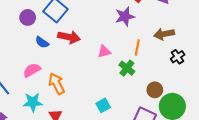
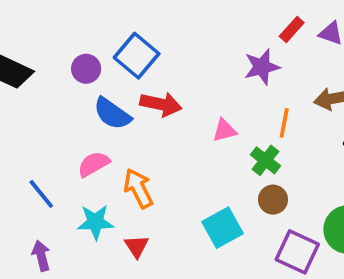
blue semicircle: (42, 42) -> (112, 114), size x1.5
brown circle: (155, 90) -> (273, 200), moved
cyan square: (103, 105) -> (223, 228), size x1.5

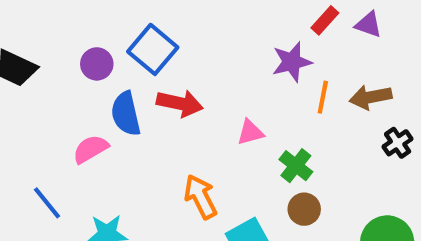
blue semicircle: (112, 114) -> (126, 114), turned 42
orange line: (284, 123) -> (323, 97), moved
pink semicircle: (94, 164) -> (91, 149), moved
orange arrow: (138, 188) -> (200, 197), moved

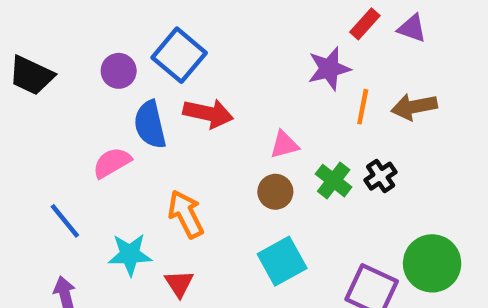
black cross: (398, 143) -> (381, 176), moved
orange arrow: (200, 197) -> (186, 214), moved
brown circle: (304, 209) -> (275, 192), moved

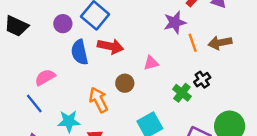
orange line: (363, 107) -> (193, 43), turned -30
pink semicircle: (112, 163) -> (45, 77), moved
green cross: (334, 181) -> (182, 93), moved
brown circle: (275, 192) -> (125, 83), moved

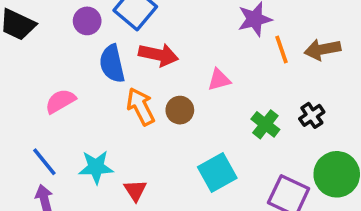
black cross: (202, 80) -> (312, 115), moved
orange arrow: (99, 100) -> (141, 107), moved
blue line: (34, 103) -> (44, 162), moved

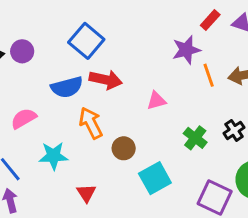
purple circle: (87, 21) -> (22, 51), moved
blue semicircle: (112, 64) -> (67, 87), turned -92
brown circle: (180, 110) -> (124, 148), moved
cyan star: (96, 167) -> (53, 156), moved

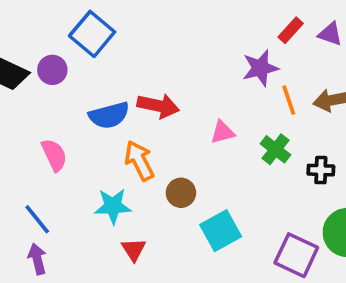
blue square: (86, 41) -> (92, 34), moved
pink semicircle: (24, 118) -> (54, 155), turned 95
black cross: (234, 130) -> (321, 170), turned 36
green cross: (195, 138) -> (275, 149), moved
cyan star: (53, 156) -> (113, 206), moved

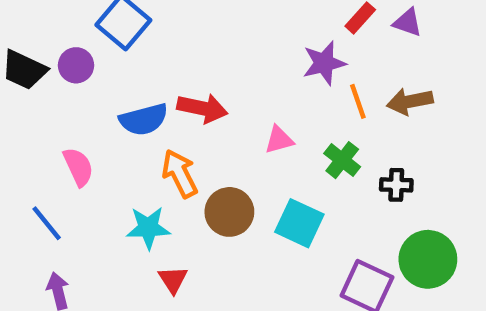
brown circle: (181, 193) -> (229, 212), size x1.4
blue line: (37, 219) -> (47, 223), moved
cyan square: (221, 231) -> (299, 223), moved, turned -36

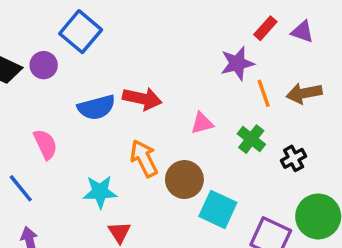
orange arrow: (180, 174) -> (144, 158), moved
black cross: (396, 185) -> (294, 158), turned -30
brown circle: (229, 212) -> (184, 180), moved
cyan square: (299, 223) -> (218, 209), moved

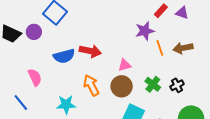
green cross: (251, 139) -> (153, 84), moved
brown circle: (184, 180) -> (122, 86), moved

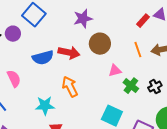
red rectangle: (161, 11) -> (143, 21), moved
purple star: (145, 31) -> (83, 19), moved
pink triangle: (125, 65) -> (115, 71), moved
brown circle: (122, 86) -> (100, 44), moved

